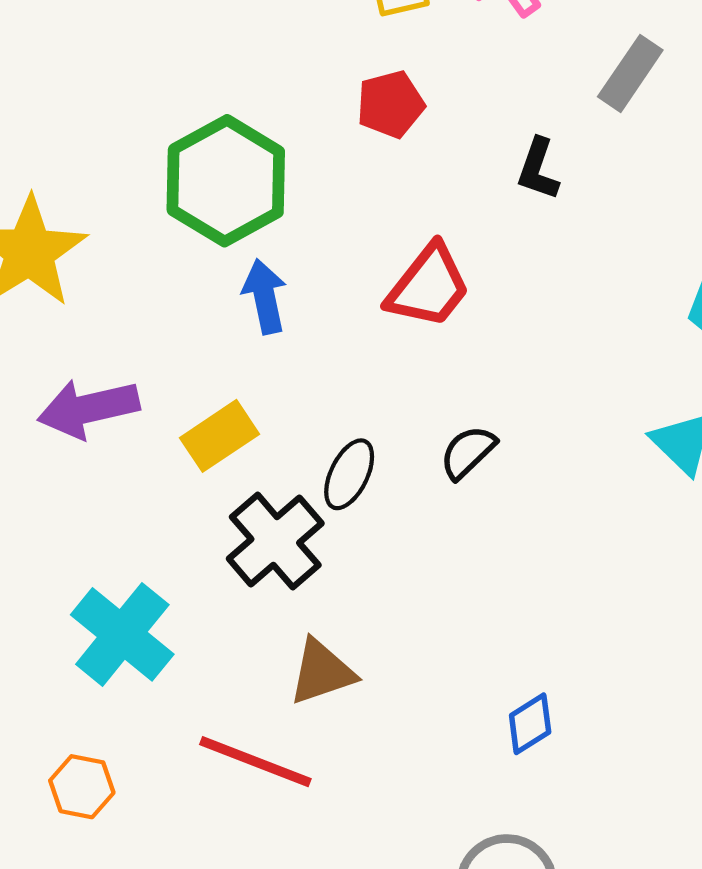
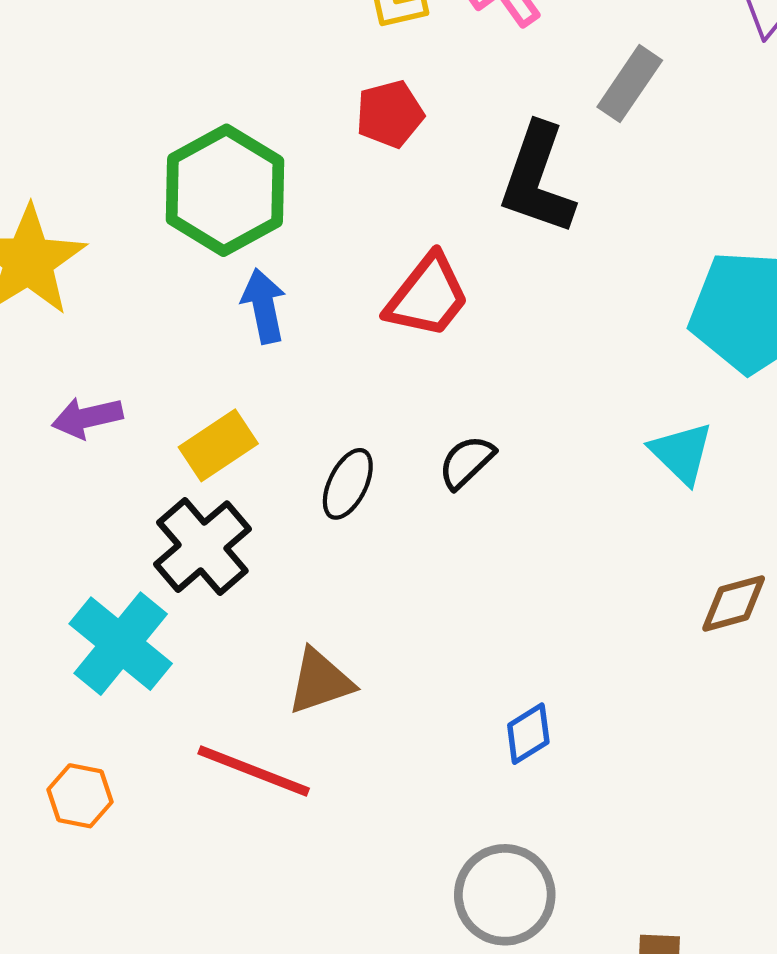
black L-shape: (538, 169) -> (537, 179), size x1.8
purple arrow: (88, 408) -> (87, 418), size x0.7
black cross: (275, 541) -> (202, 547), moved

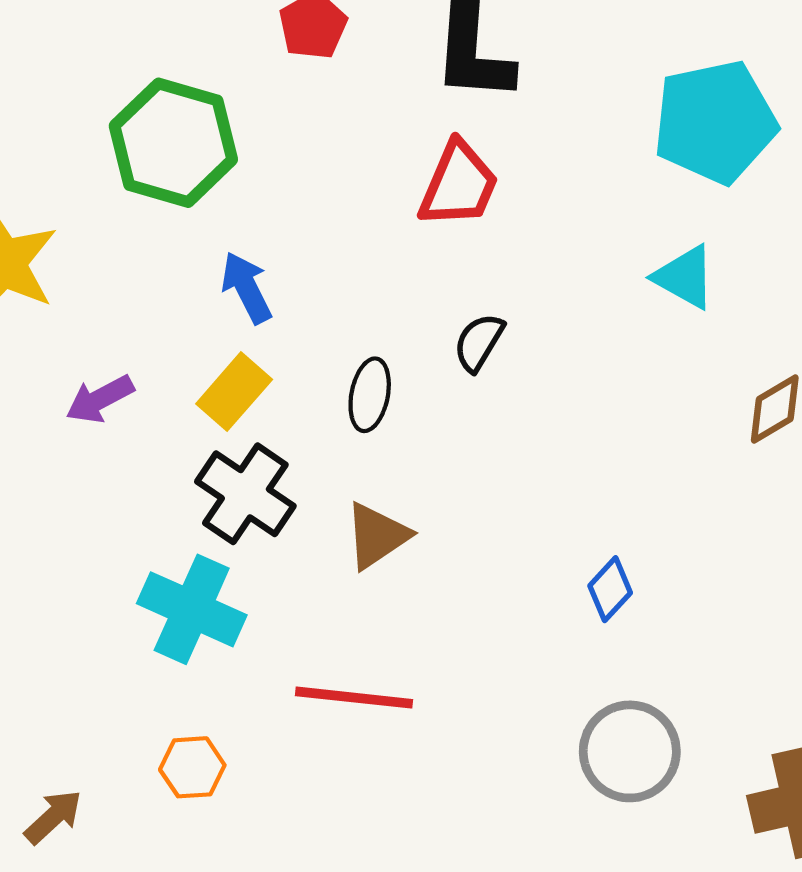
red trapezoid: (428, 296) -> (459, 184), moved
blue arrow: (264, 306) -> (247, 288), moved
brown triangle: (320, 681) -> (377, 536), moved

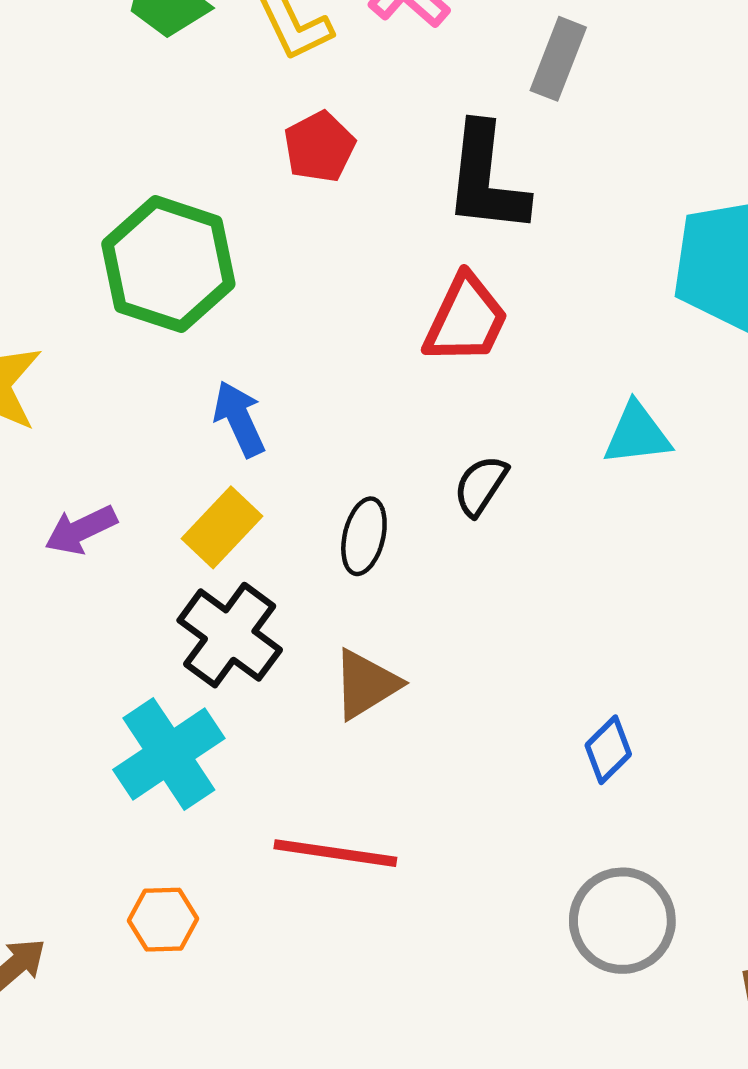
cyan triangle: (685, 277) -> (637, 434), moved, turned -38
cyan cross: (192, 609) -> (169, 754), turned 30

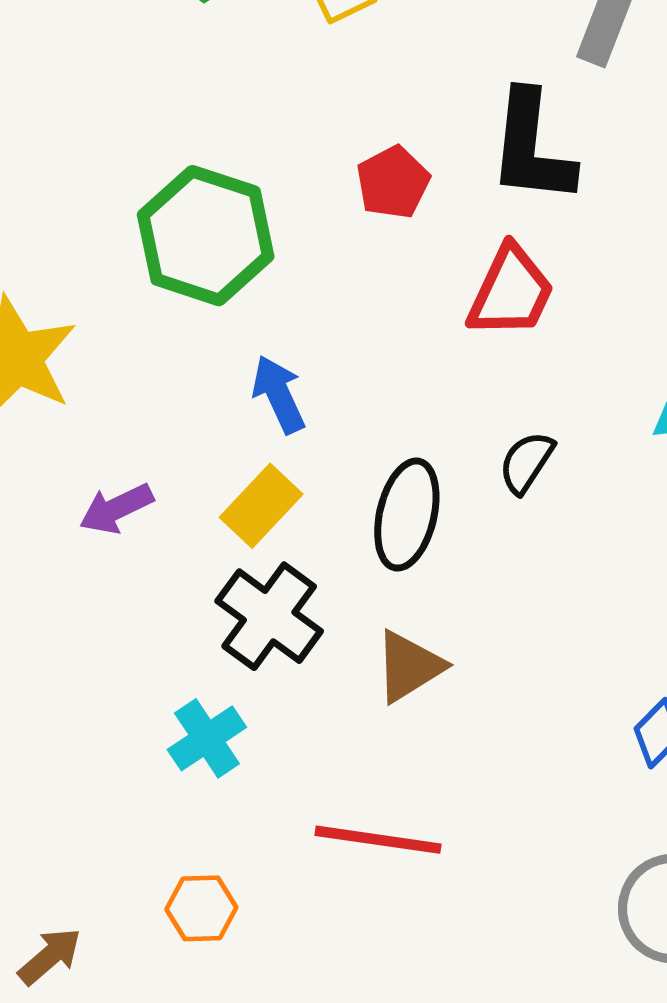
red pentagon: (319, 147) -> (393, 182), moved
black ellipse: (364, 536) -> (407, 515), size x1.4
cyan cross: (169, 754) -> (207, 738), size x0.7

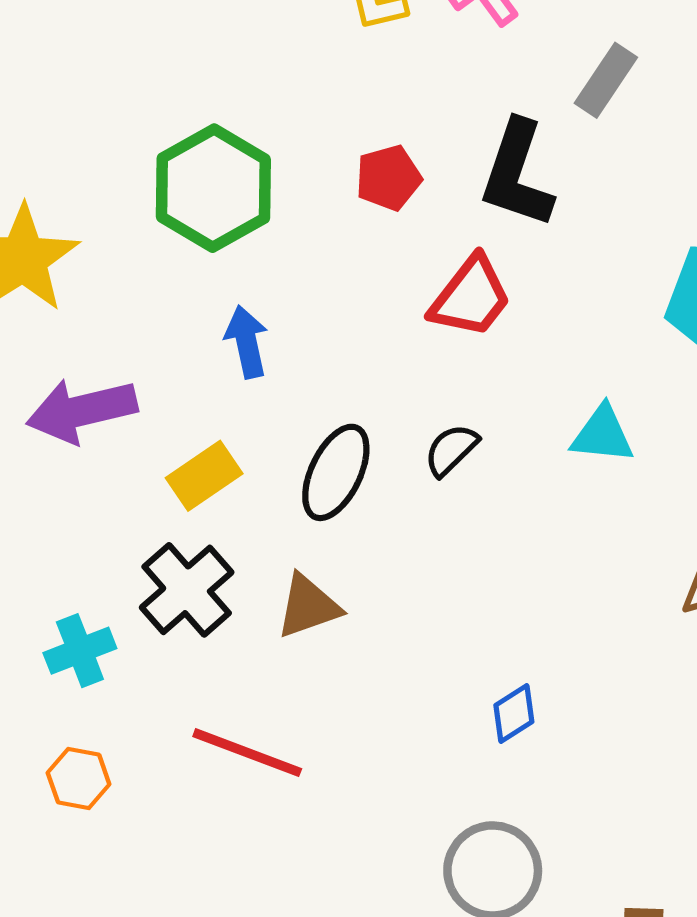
yellow rectangle: (261, 506) -> (204, 476), moved
purple arrow: (116, 509) -> (82, 411), size x1.6
black cross: (269, 616) -> (187, 590), moved
cyan cross: (207, 738) -> (80, 651), moved

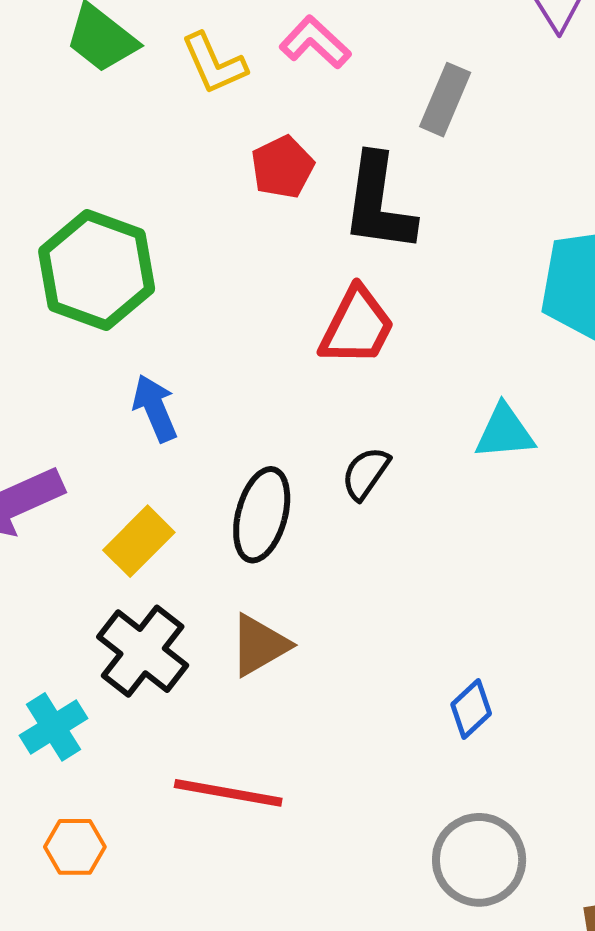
red pentagon: (388, 178) -> (283, 167), moved

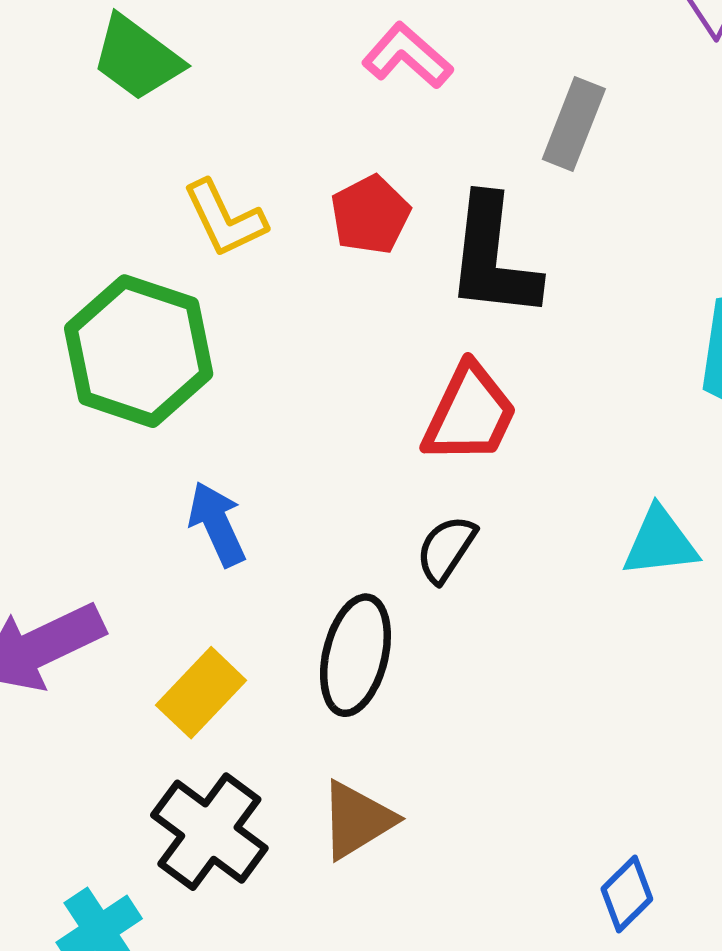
yellow L-shape: (214, 64) -> (225, 219), moved
black semicircle: (366, 473) -> (446, 549), moved

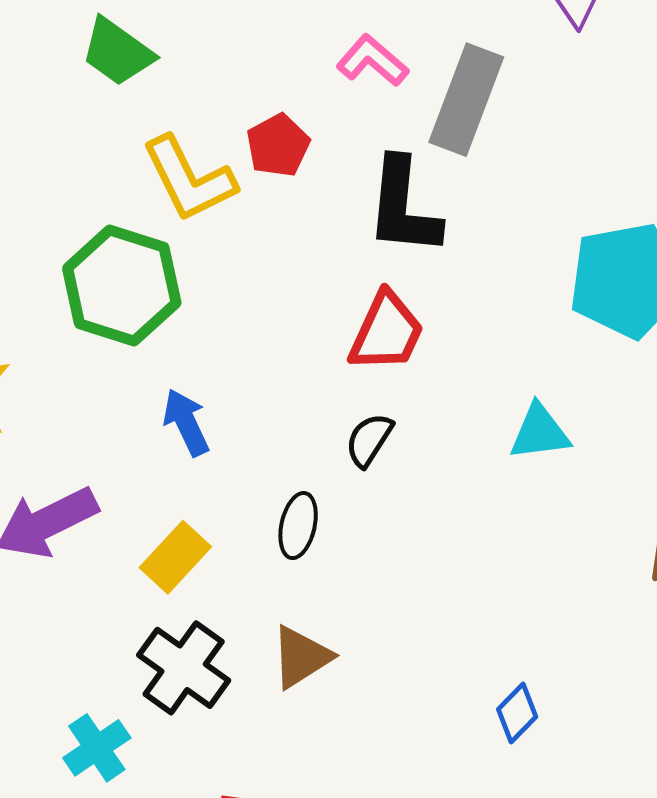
pink L-shape: (407, 56) -> (372, 61), moved
gray rectangle: (574, 124) -> (466, 100), size x1.5
red pentagon: (370, 215) -> (278, 145), moved
yellow L-shape: (225, 219) -> (189, 179), size x1.4
black ellipse: (355, 655) -> (298, 526), size x0.7

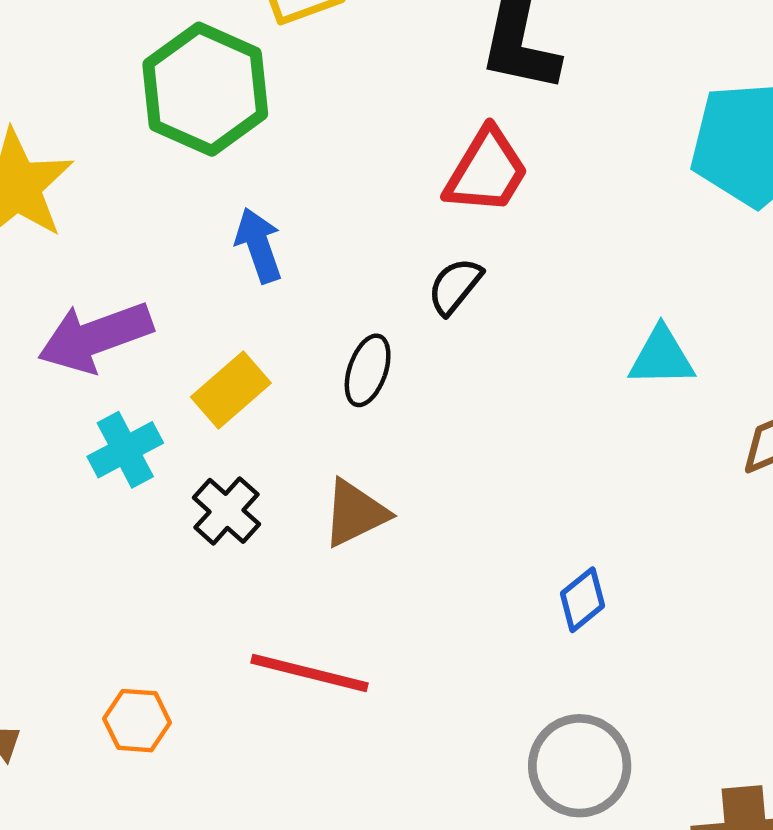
cyan triangle: (540, 432) -> (662, 357), moved
black cross: (184, 668) -> (227, 511), size x0.7
cyan cross: (97, 748) -> (125, 450), moved

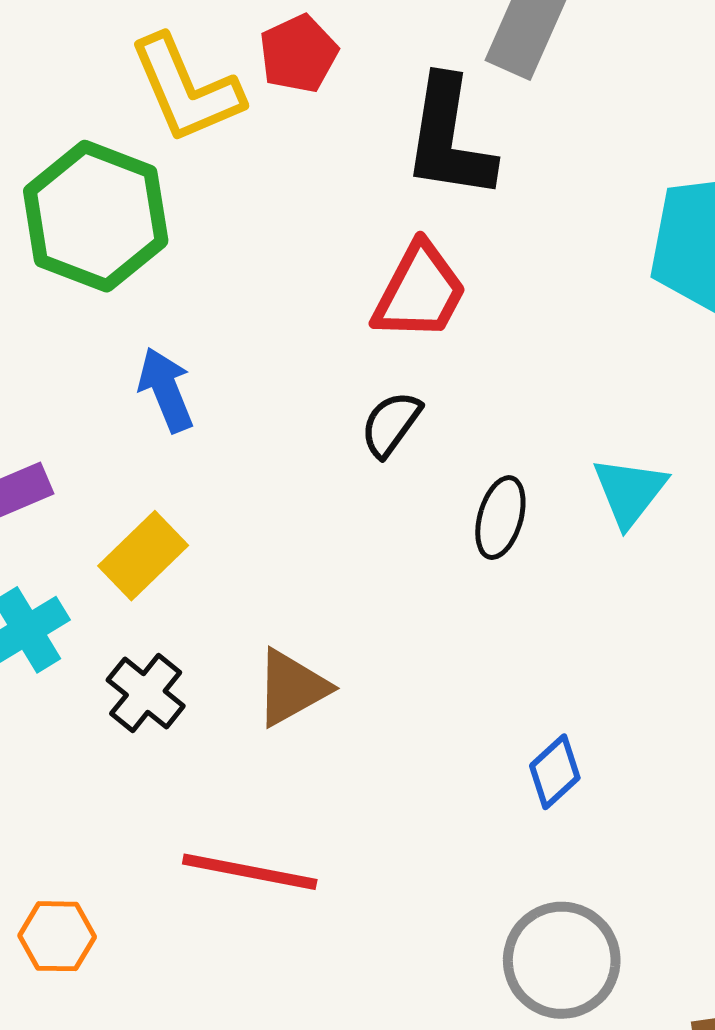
cyan triangle: (662, 357) -> (629, 492), turned -48
black ellipse: (368, 370) -> (500, 518), moved

